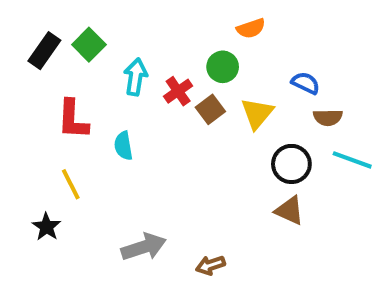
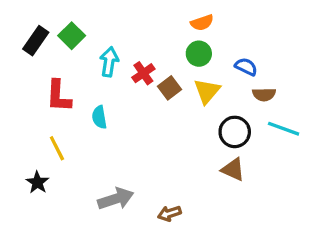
green circle: (223, 67) -> (199, 54), moved

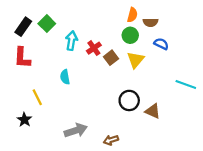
orange semicircle: (202, 23) -> (132, 15), turned -56
brown semicircle: (264, 94) -> (151, 22), moved
red L-shape: (59, 96) -> (22, 58), moved
black circle: (235, 132) -> (129, 100), moved

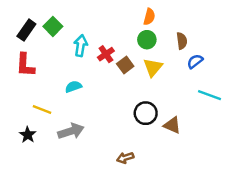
brown semicircle: (151, 22) -> (182, 41), moved, turned -96
blue semicircle: (161, 44) -> (195, 61), moved, turned -64
cyan semicircle: (65, 77) -> (73, 87), turned 80
yellow line: (37, 97) -> (42, 110), turned -42
gray arrow: (76, 130) -> (71, 131), moved

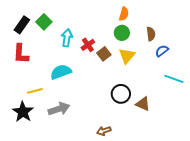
cyan semicircle: (73, 87) -> (61, 72), size x1.5
yellow line: (42, 110) -> (35, 91), turned -35
black star: (28, 135) -> (23, 112), size x1.5

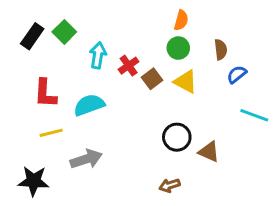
red L-shape: (21, 54) -> (45, 93), moved
yellow triangle: (127, 56) -> (186, 82), turned -42
black star: (23, 112) -> (34, 181), moved, turned -30
brown arrow: (104, 131) -> (169, 185), moved

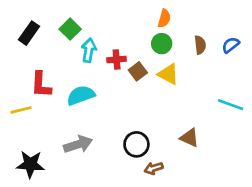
green square: (64, 32) -> (70, 29), moved
red cross: (129, 66) -> (117, 60), turned 30
blue semicircle: (237, 74) -> (231, 45), moved
yellow line: (51, 133) -> (21, 110), moved
black circle: (177, 137) -> (136, 144), moved

